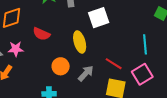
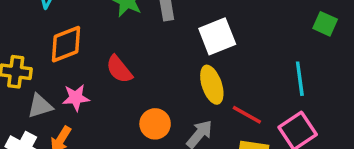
red semicircle: (41, 34) -> (119, 69), turned 30
yellow ellipse: (80, 42) -> (212, 85), moved

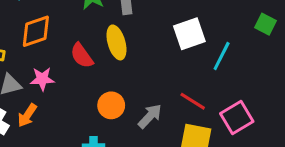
white square: (217, 36) -> (189, 34), moved
cyan line: (300, 79) -> (222, 56), moved, turned 32
yellow ellipse: (212, 85) -> (116, 42), moved

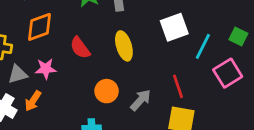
green square: (266, 24) -> (238, 37), moved
yellow ellipse: (116, 42) -> (124, 46), moved
red line: (193, 101) -> (178, 86), turned 40
pink square: (237, 117) -> (228, 73), moved

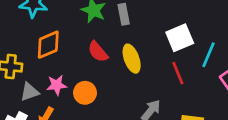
red semicircle: (80, 48) -> (98, 52), moved
red line: (178, 86) -> (178, 73), moved
orange circle: (107, 91) -> (85, 93), moved

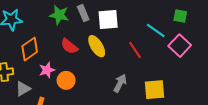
white square: (180, 38) -> (108, 20), moved, turned 30
cyan line: (209, 55) -> (156, 31), turned -66
pink star: (57, 85) -> (47, 70), moved

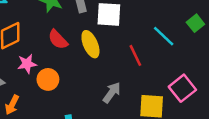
green square: (180, 16) -> (195, 23), turned 32
pink square: (180, 46) -> (182, 88), moved

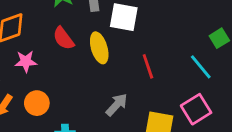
cyan line: (164, 36) -> (201, 67), moved
orange circle: (48, 79) -> (37, 103), moved

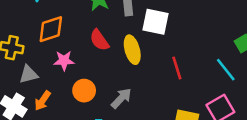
orange circle: (37, 103) -> (84, 91), moved
gray arrow: (117, 105) -> (121, 98), moved

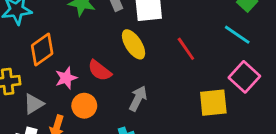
red semicircle: (99, 40) -> (100, 71), moved
orange circle: (84, 91) -> (84, 106), moved

